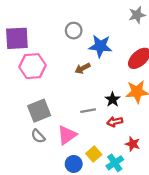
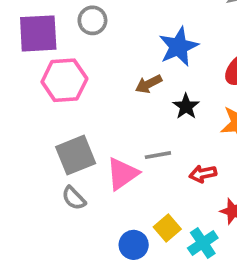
gray circle: (74, 31) -> (92, 20), moved
blue star: (100, 46) -> (179, 47), turned -30
black star: (113, 99) -> (186, 106), moved
pink triangle: (67, 135) -> (122, 174), moved

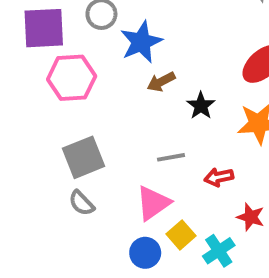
blue star: (179, 47) -> (141, 42), moved
pink triangle: (122, 174) -> (153, 203), moved

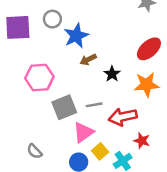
pink hexagon: (72, 78) -> (39, 77), moved
gray square: (84, 157) -> (64, 107), moved
red arrow: (219, 177) -> (123, 117), size x1.6
gray semicircle: (82, 203) -> (35, 151), moved

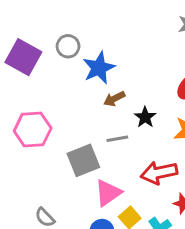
purple square: (18, 27) -> (23, 57), turned 32
pink hexagon: (39, 77) -> (33, 130), moved
gray line: (94, 105) -> (117, 139), moved

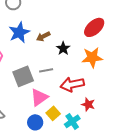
blue star: (99, 68) -> (19, 32), moved
gray line: (117, 139) -> (46, 70), moved

